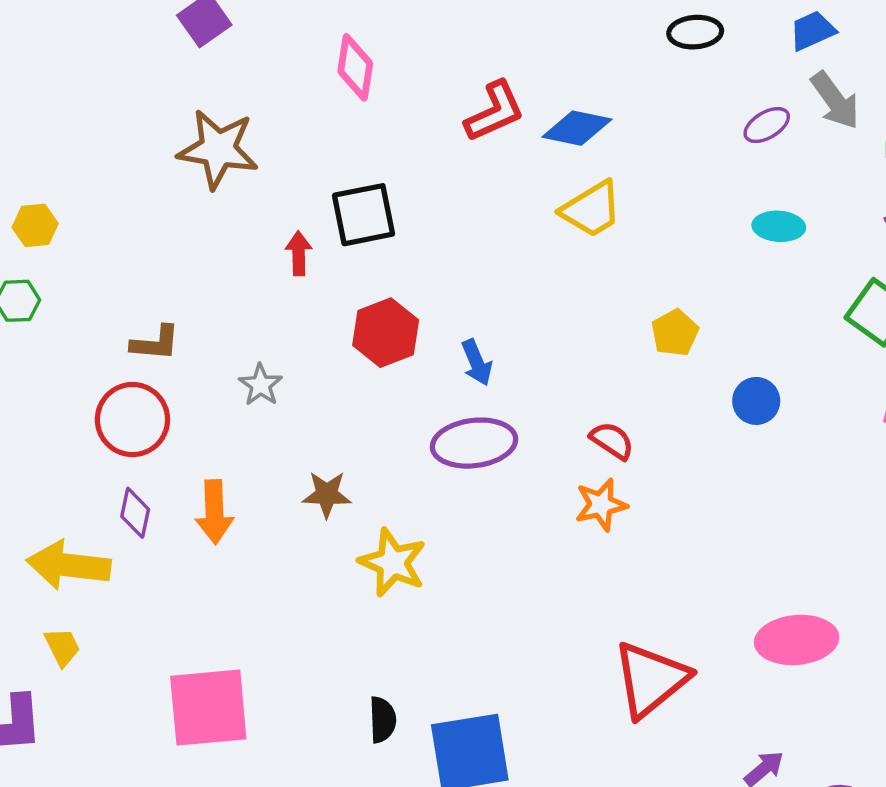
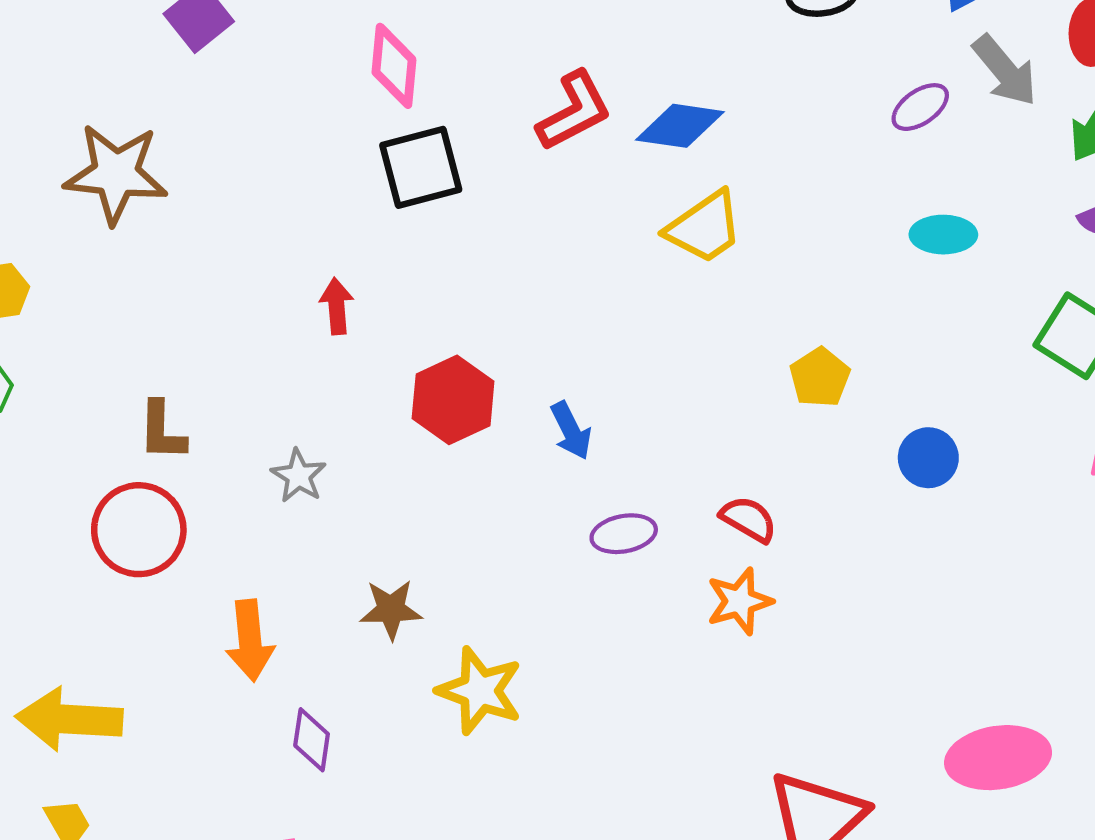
brown star: (218, 149) -> (116, 174), moved
black square: (364, 215) -> (421, 167), moved
brown L-shape: (155, 343) -> (162, 431), turned 90
purple ellipse: (474, 443) -> (624, 534), moved, size x0.6
purple diamond: (135, 513) -> (312, 740), moved

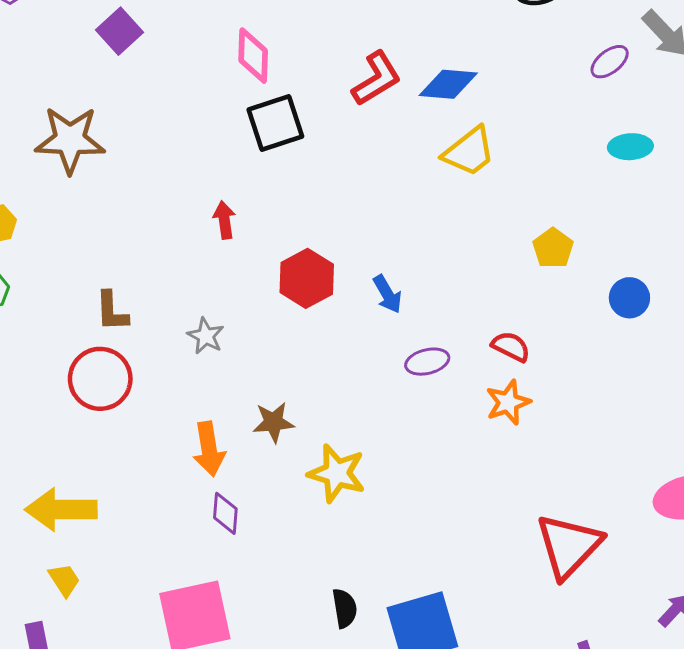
orange arrow: (250, 641) -> (209, 449), moved

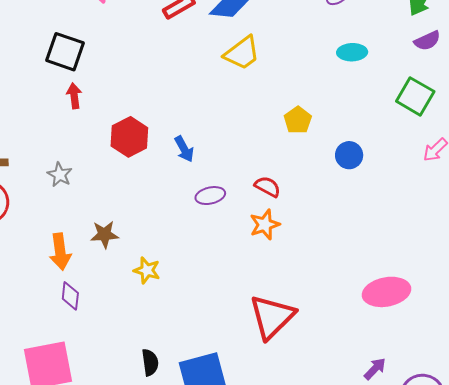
black square: (275, 123) -> (65, 52), moved, turned 36
yellow star: (337, 473) -> (147, 270), size x0.7
red triangle: (569, 546) -> (272, 317), moved

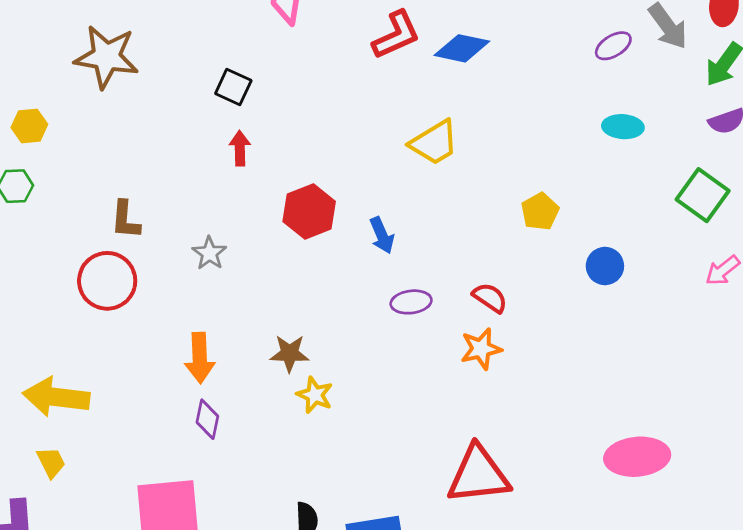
black square: (65, 52) -> (233, 87), size x0.7
yellow trapezoid: (242, 53) -> (434, 143), moved
brown star: (105, 234) -> (289, 353), moved
red triangle: (272, 317) -> (478, 475), turned 33

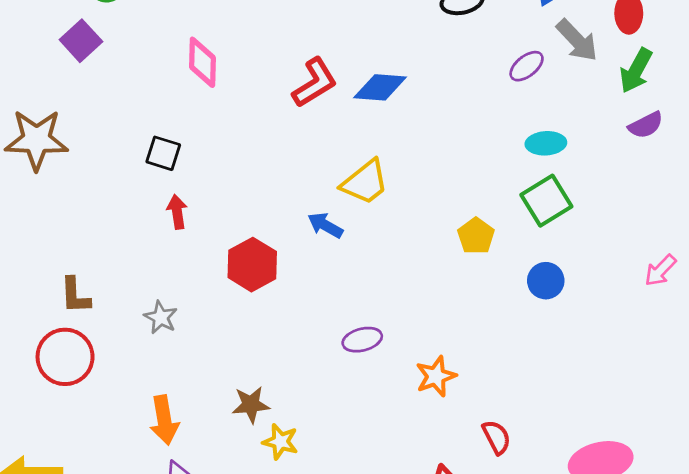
green square: (703, 195) -> (546, 201), moved, turned 30
blue arrow: (382, 235) -> (325, 225), moved, turned 150
red semicircle: (490, 298) -> (496, 437), moved, turned 36

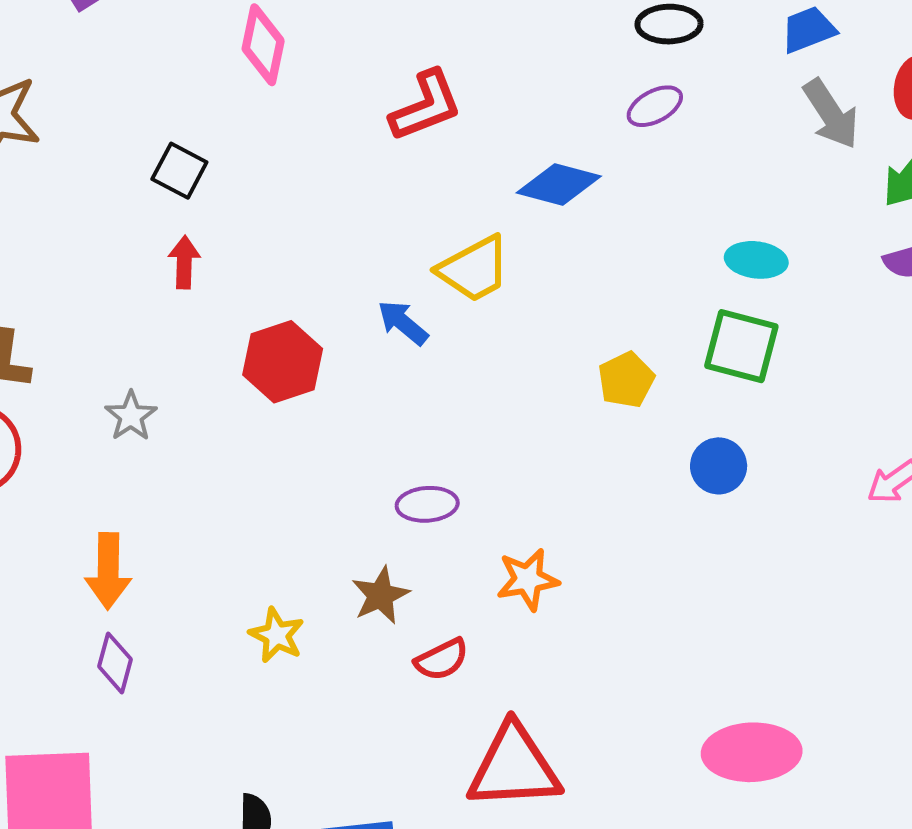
purple ellipse: (527, 66) -> (655, 106), moved
blue diamond: (380, 87) -> (559, 185), moved
green square: (546, 201) -> (741, 346), turned 36
brown star: (251, 405) -> (381, 595), moved, turned -30
red semicircle: (496, 437) -> (442, 660), moved, turned 81

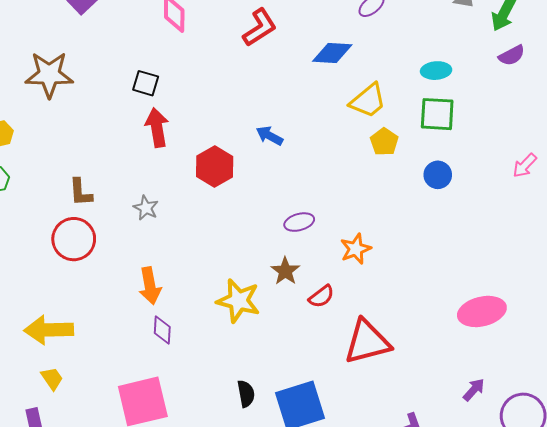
red arrow: (184, 262) -> (157, 127), size x1.5
yellow trapezoid: (474, 269) -> (368, 101), moved
yellow star: (277, 635) -> (238, 301), size x1.6

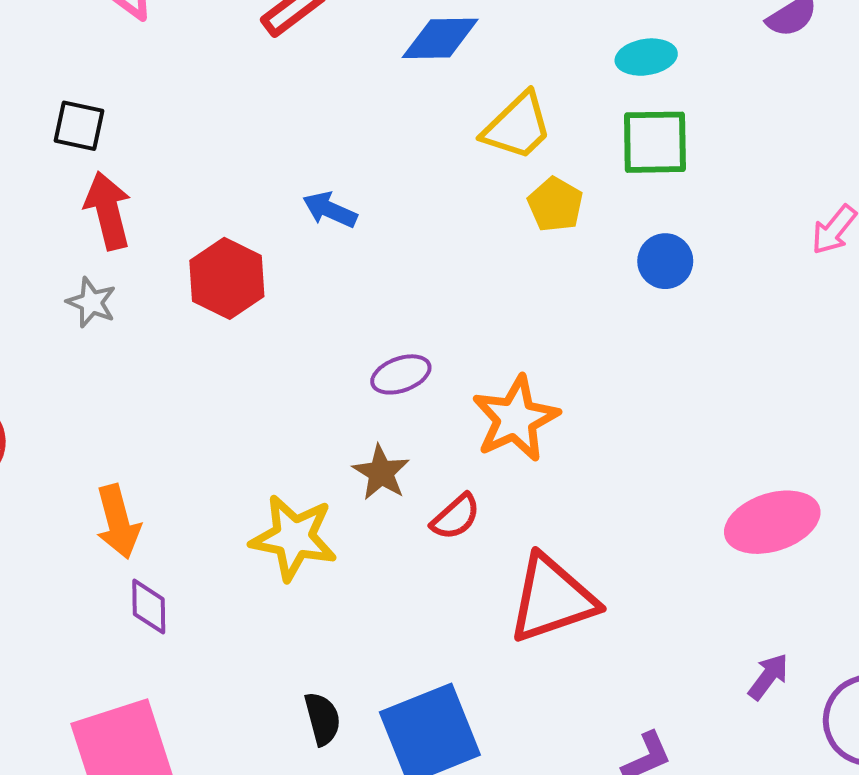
gray star: (146, 208) -> (91, 302), moved
orange star: (356, 249) -> (515, 419), size x1.4

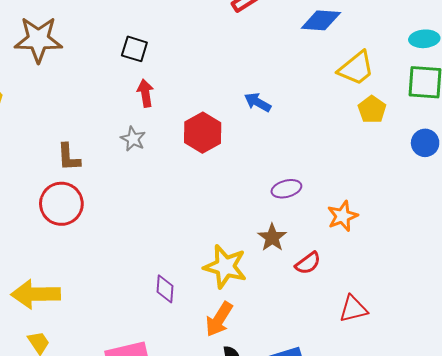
red arrow: (108, 211) -> (145, 93), size x0.7
orange star: (515, 419) -> (343, 216), size x0.7
orange arrow: (118, 522) -> (219, 319), moved, turned 42
red triangle: (552, 599) -> (353, 309), size x0.6
purple diamond: (149, 607) -> (165, 289), moved

